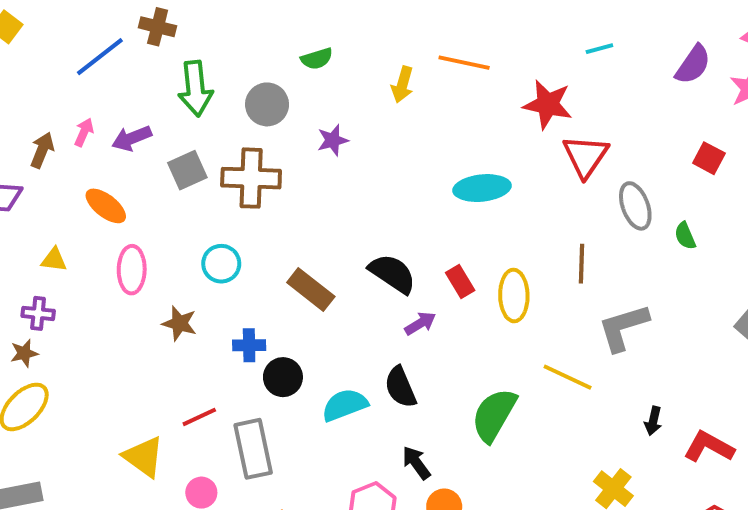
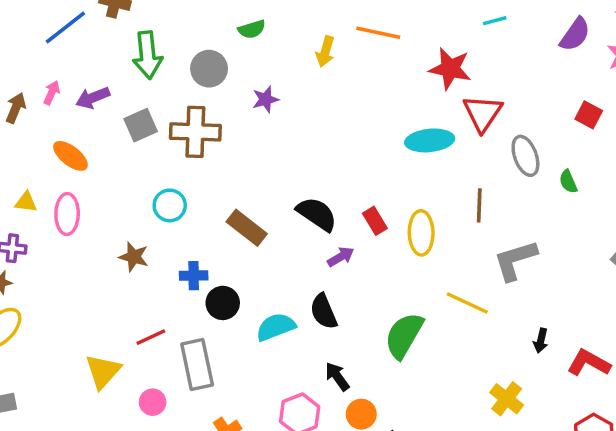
cyan ellipse: (482, 188) -> (430, 140), moved
pink ellipse: (132, 270) -> (67, 214), moved
yellow triangle: (144, 457) -> (103, 371), turned 36

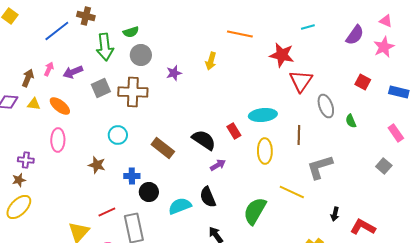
green semicircle: (252, 29) -> (131, 32), moved
yellow arrow: (325, 52) -> (211, 61), moved
cyan ellipse: (430, 140) -> (263, 115), moved
yellow triangle: (26, 202) -> (34, 104), moved
red rectangle: (375, 221) -> (234, 131), moved

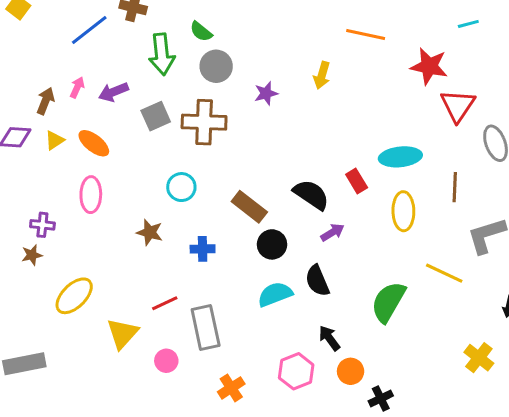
green semicircle: (131, 32) -> (201, 32), turned 56
yellow triangle: (34, 104) -> (55, 140), turned -40
black circle: (149, 192) -> (272, 244), moved
yellow ellipse: (19, 207) -> (74, 296), moved

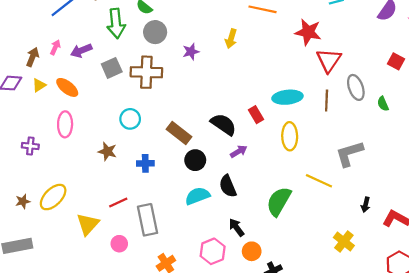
brown line: (455, 187) -> (327, 100), moved
brown star: (32, 255) -> (23, 201), moved

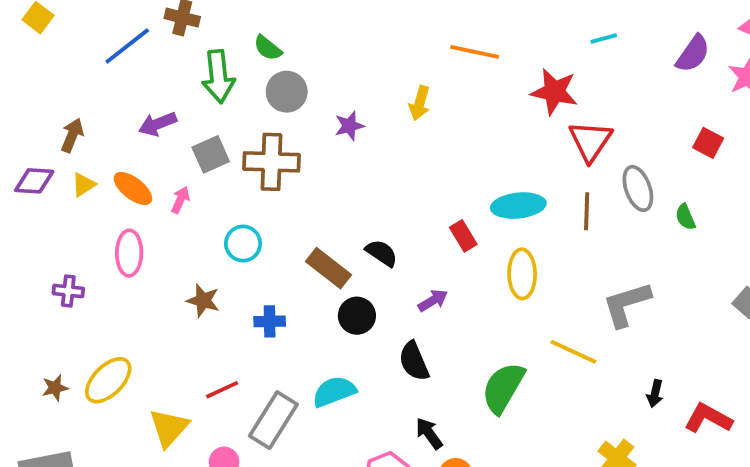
pink arrow: (55, 47) -> (180, 200), moved
black semicircle: (223, 124) -> (382, 253), moved, size x0.7
cyan semicircle: (197, 196) -> (334, 392), moved
gray rectangle: (147, 220) -> (273, 420), turned 44

